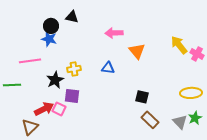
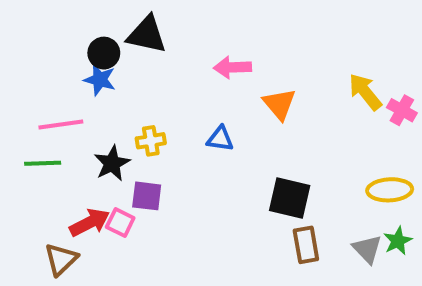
black triangle: (72, 17) -> (147, 35), size x1.5
green line: (12, 85) -> (43, 163), moved
black square: (142, 97) -> (290, 198), size x1.5
brown rectangle: (150, 120) -> (306, 245), turned 36

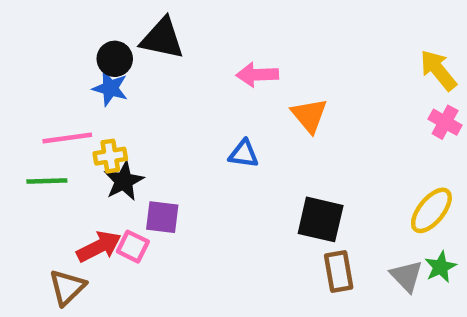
yellow arrow: (365, 92) -> (438, 70), moved
yellow cross: (151, 141) -> (110, 156), moved
yellow ellipse: (390, 190) -> (431, 210), turned -48

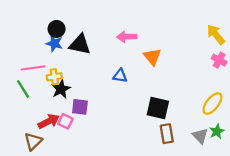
black triangle: (162, 38) -> (80, 45), moved
green line: (47, 181) -> (23, 89), turned 60

